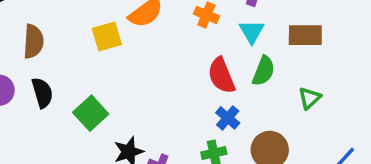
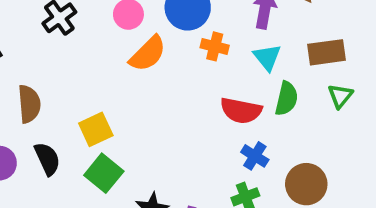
yellow square: (107, 36) -> (96, 129), moved
red semicircle: (221, 76) -> (241, 111), turned -48
green triangle: (310, 98) -> (340, 96), moved

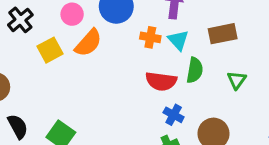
orange cross: (215, 46) -> (150, 37), moved
green triangle: (340, 96) -> (237, 80), moved
yellow square: (96, 129) -> (50, 50), moved

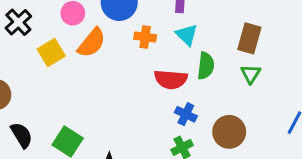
brown rectangle: (223, 34) -> (249, 38), moved, turned -60
orange cross: (150, 37) -> (145, 37), moved

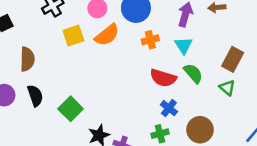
orange cross: (145, 37) -> (150, 40), turned -35
green semicircle: (206, 66) -> (193, 73), turned -60
green triangle: (251, 74) -> (227, 88), turned -35

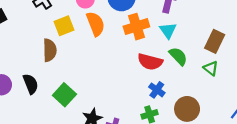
orange semicircle: (107, 35) -> (96, 24), turned -70
orange cross: (150, 40) -> (136, 27), size x1.5
brown semicircle: (27, 59) -> (50, 50), moved

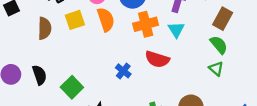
brown rectangle: (215, 41) -> (223, 19), moved
brown semicircle: (50, 50) -> (45, 28), moved
green semicircle: (178, 56) -> (219, 45), moved
blue cross: (157, 90) -> (123, 71), moved

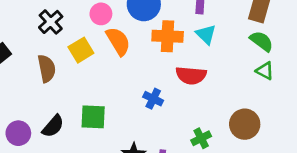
orange cross: (146, 24) -> (168, 36), turned 30
black semicircle: (39, 75) -> (53, 126), turned 72
green square: (72, 87) -> (93, 117), moved, turned -30

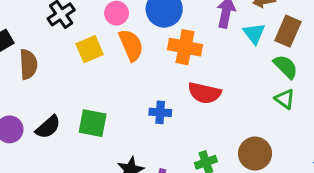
cyan triangle: (206, 34) -> (254, 33), moved
brown semicircle: (47, 68) -> (28, 64), moved
blue cross: (153, 99) -> (160, 112), turned -30

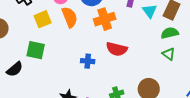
orange cross: (185, 47) -> (105, 19), turned -30
green semicircle: (286, 67) -> (170, 33), turned -60
green square: (93, 123) -> (36, 50), moved

